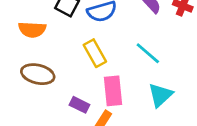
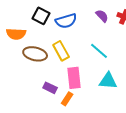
brown ellipse: (38, 74) -> (35, 54), moved
cyan triangle: (160, 95) -> (108, 81), turned 48

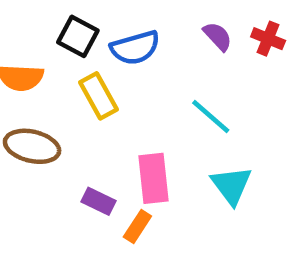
yellow rectangle: (61, 51) -> (98, 96), moved
brown ellipse: (35, 54) -> (32, 146), moved
cyan triangle: (108, 81) -> (231, 185), turned 48

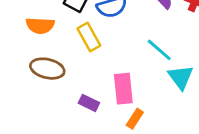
cyan triangle: (231, 185) -> (181, 77), moved
orange rectangle: (137, 226) -> (135, 119), moved

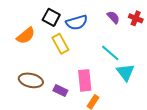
orange semicircle: (40, 26) -> (26, 36), turned -42
brown ellipse: (47, 69) -> (31, 80), moved

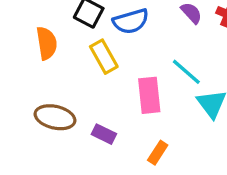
orange semicircle: (26, 36) -> (47, 43), turned -60
pink rectangle: (85, 80) -> (149, 95), moved

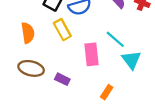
orange semicircle: (47, 43) -> (28, 33), moved
orange rectangle: (158, 153) -> (107, 92), moved

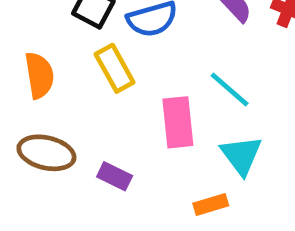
cyan triangle: (131, 60) -> (241, 155), moved
orange rectangle: (107, 92) -> (211, 204), turned 40

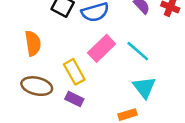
yellow rectangle: (115, 68) -> (74, 72), moved
pink rectangle: (178, 122) -> (102, 48), moved, turned 52

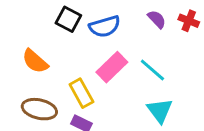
orange semicircle: (33, 43) -> (35, 61), turned 140

